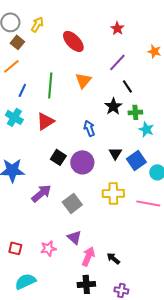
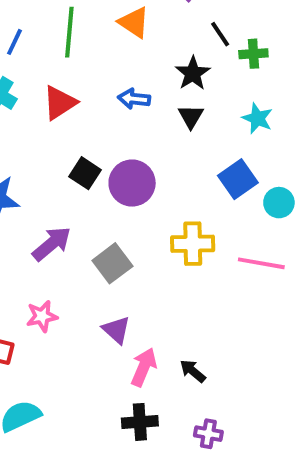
orange triangle: (83, 80) -> (134, 22), turned -36
green cross: (135, 112) -> (253, 54), moved
blue arrow: (89, 128) -> (134, 99), moved, turned -63
black triangle: (115, 153) -> (191, 116), moved
pink star: (48, 248) -> (42, 316), moved

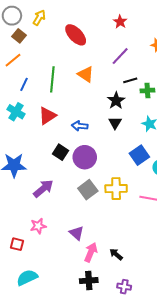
black line: (220, 34) -> (130, 80), turned -72
blue arrow: (134, 99) -> (80, 126), moved
gray square: (112, 263) -> (88, 190), moved

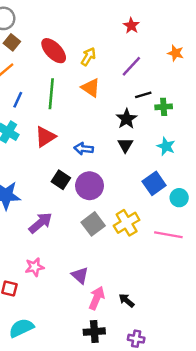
yellow arrow: (39, 18) -> (88, 57), moved
red ellipse: (76, 35) -> (54, 51), moved
yellow cross: (116, 189) -> (127, 223), turned -30

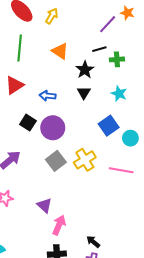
purple line: (131, 66) -> (108, 24), moved
orange triangle: (91, 88) -> (60, 51), moved
black arrow: (127, 300) -> (93, 242), moved

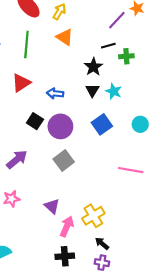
orange triangle: (60, 51) -> (65, 37), moved
cyan star: (119, 94) -> (114, 91), moved
blue square: (109, 126) -> (102, 124), moved
cyan circle: (130, 138) -> (140, 124), moved
yellow cross: (85, 160) -> (93, 216), moved

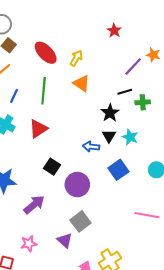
blue arrow: (55, 93) -> (91, 147), moved
purple circle: (60, 126) -> (77, 185), moved
gray square: (64, 160) -> (80, 221), moved
purple triangle: (52, 206) -> (65, 240), moved

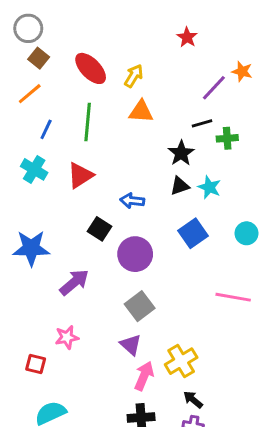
orange triangle: (82, 83) -> (141, 112), turned -30
black triangle: (109, 136) -> (180, 186), turned 40
blue arrow: (91, 147) -> (132, 201), moved
purple triangle: (65, 240) -> (131, 345), moved

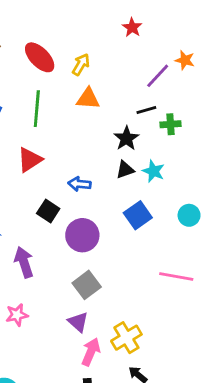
purple arrow: (74, 282) -> (24, 262), turned -68

